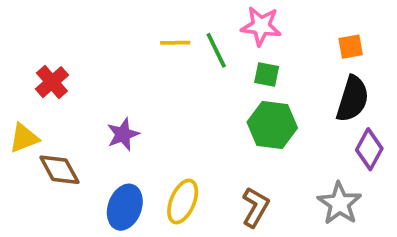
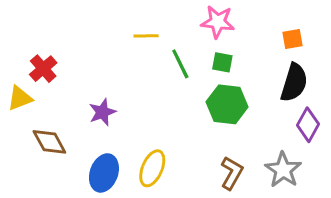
green line: (216, 50) -> (180, 64), moved
yellow triangle: (24, 138) -> (20, 98), moved
brown L-shape: (255, 207) -> (232, 173), moved

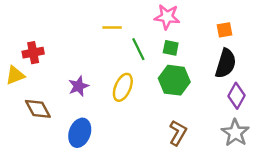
red cross: (43, 69) -> (33, 53), turned 30
yellow ellipse: (152, 168) -> (123, 87), moved
gray star: (283, 170) -> (235, 133), moved

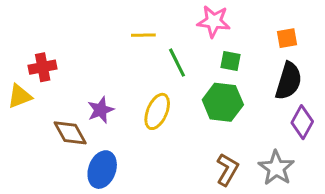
green square: (171, 48) -> (230, 61), moved
brown diamond: (38, 109) -> (70, 133), moved
gray star: (235, 133) -> (276, 168), moved

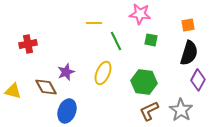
yellow triangle: (20, 96) -> (13, 91), moved, turned 36
green hexagon: (223, 102) -> (144, 82), moved
brown L-shape: (227, 170) -> (149, 111), turned -145

